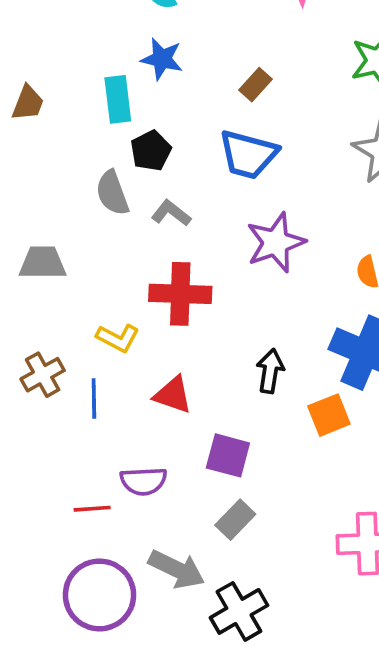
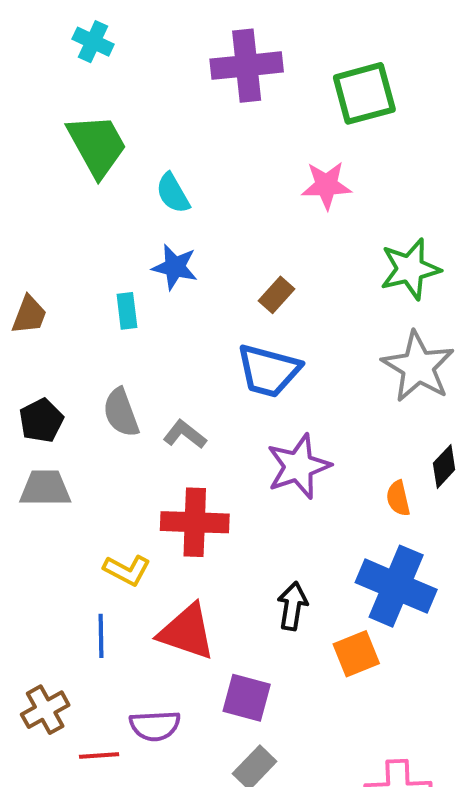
cyan rectangle: (118, 99) -> (127, 311), size x0.7
black pentagon: (151, 151) -> (41, 421), moved
brown cross: (43, 375) -> (45, 710), moved
red triangle: (173, 395) -> (187, 632), size x1.4

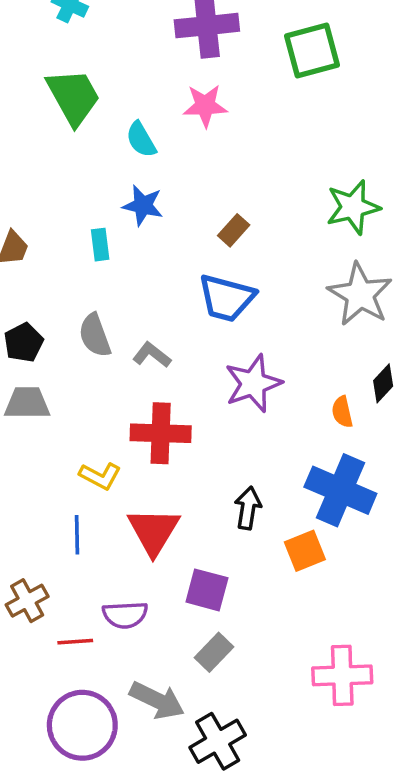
pink star: (326, 185) -> (205, 106), moved
red triangle: (187, 632) -> (154, 531), turned 42

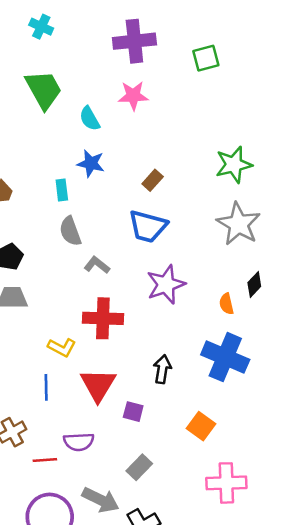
green square: (312, 50) -> (206, 58), size x0.7
gray semicircle: (95, 335) -> (70, 231), moved
orange square: (305, 551) -> (201, 426), moved, turned -32
purple square: (207, 590) -> (133, 412), moved, size x0.7

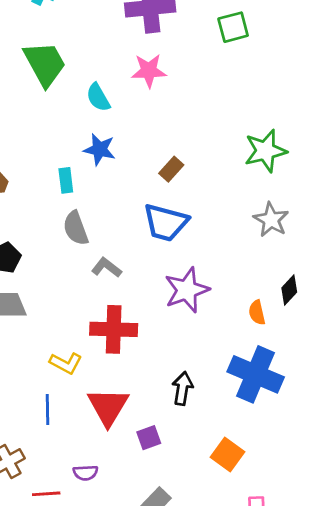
gray star: (239, 224) -> (271, 220), size x0.7
purple square: (133, 412) -> (149, 438), turned -35
purple semicircle: (79, 442) -> (86, 473), size x0.7

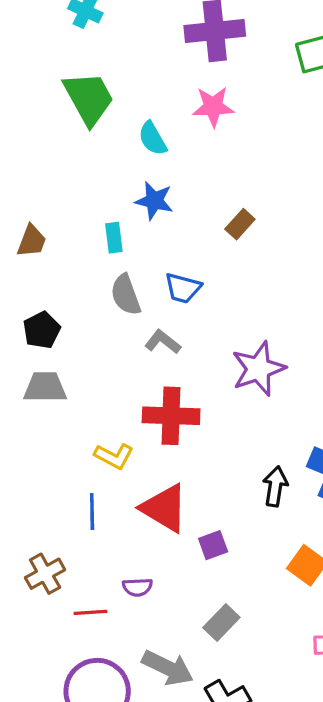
blue trapezoid: (166, 223) -> (183, 288), moved, size x0.7
black arrow: (182, 388) -> (275, 486), moved
red triangle: (108, 407) -> (164, 508), turned -30

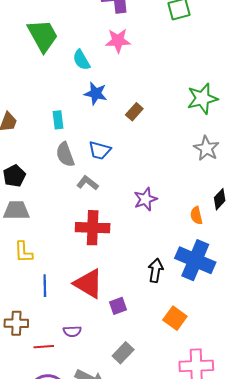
blue star: (154, 201) -> (96, 93), moved
purple star: (258, 369) -> (145, 199), size x0.7
yellow L-shape: (114, 456) -> (23, 252), moved, turned 60
brown cross: (45, 574) -> (16, 323), turned 30

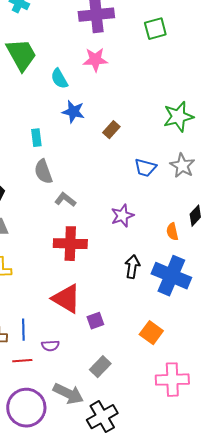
blue trapezoid: (100, 150) -> (145, 168), moved
black arrow: (156, 270) -> (132, 267), moved
blue line: (45, 286) -> (23, 330), moved

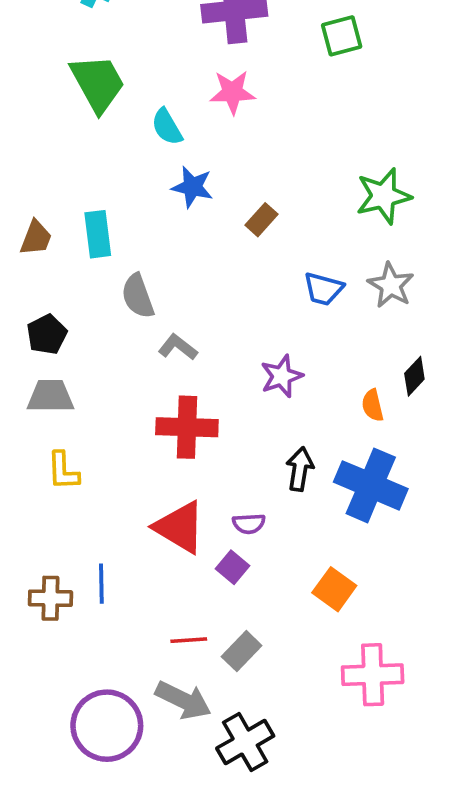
cyan rectangle: (36, 138) -> (98, 234), moved, size x1.4
purple square: (95, 321) -> (232, 567), turned -30
purple semicircle: (50, 346) -> (249, 524), moved
red line: (22, 361) -> (189, 640), moved

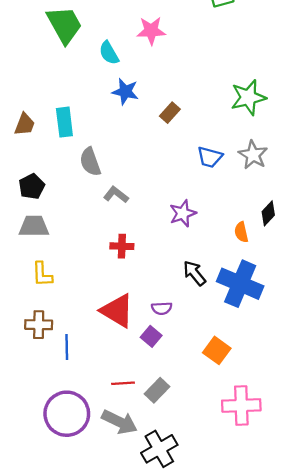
red cross: (187, 427) -> (122, 246), size x0.6
black arrow: (300, 469) -> (194, 273), turned -48
brown cross: (50, 598) -> (39, 325), moved
purple circle: (107, 726) -> (67, 414), moved

